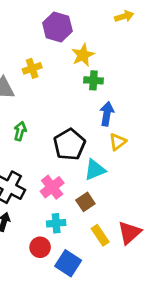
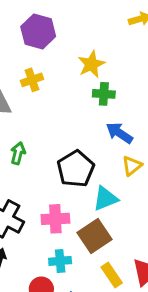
purple hexagon: (57, 27) -> (38, 31), moved
blue arrow: (107, 114) -> (119, 133), turned -65
pink cross: (52, 187) -> (55, 219), turned 35
brown square: (85, 202) -> (94, 236), size x1.5

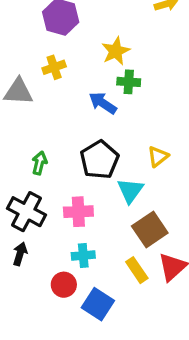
blue arrow: (119, 133) -> (103, 103), moved
green arrow: (18, 153) -> (39, 163), moved
cyan triangle: (105, 199) -> (130, 191), turned -32
brown square: (94, 236) -> (150, 230), moved

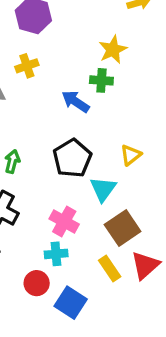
yellow star: (116, 51) -> (113, 50), moved
pink cross: (78, 212) -> (64, 221), moved, turned 32

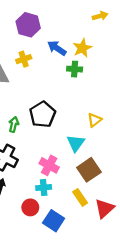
blue arrow: (76, 101) -> (57, 48), moved
black pentagon: (72, 158) -> (42, 114), moved
red triangle: (145, 265) -> (104, 209), moved

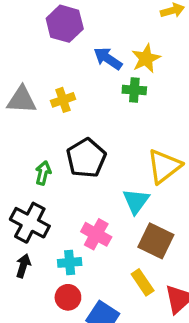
yellow cross: (24, 59) -> (63, 100), moved
yellow triangle: (94, 120) -> (164, 166), size x1.6
brown square: (89, 170) -> (156, 241), turned -30
cyan cross: (44, 187) -> (70, 262), moved

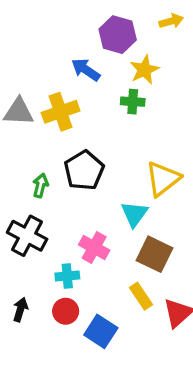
purple hexagon: (65, 24) -> (118, 35), moved
blue arrow: (108, 59) -> (86, 70), moved
yellow cross: (63, 100) -> (61, 112), size x1.5
black arrow: (23, 266) -> (20, 310), moved

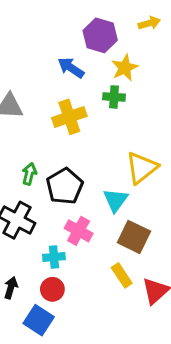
yellow cross: (61, 112) -> (69, 117), moved
black pentagon: (84, 170) -> (65, 186), moved
blue square: (101, 331) -> (39, 320), moved

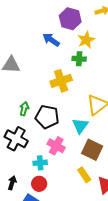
yellow cross: (69, 117) -> (61, 81), moved
black pentagon: (65, 186) -> (47, 117), turned -30

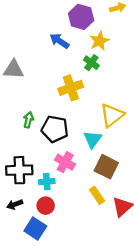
green cross: (79, 59) -> (91, 63), turned 32
black cross: (16, 139) -> (19, 170), moved, turned -30
black arrow: (12, 183) -> (15, 204), turned -128

